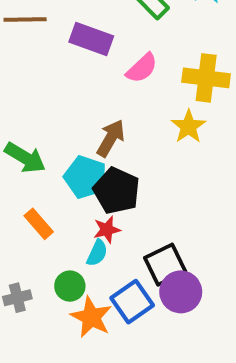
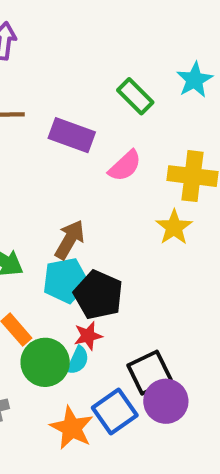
brown arrow: (111, 138) -> (70, 240), moved
cyan pentagon: (85, 177) -> (66, 280), turned -30
green circle: (70, 286) -> (45, 362), moved, size x1.5

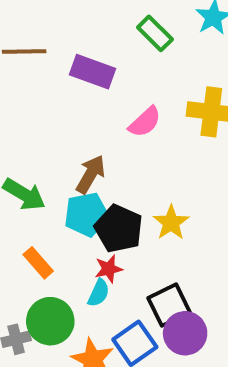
pink semicircle: (125, 166) -> (145, 122), moved
yellow star: (174, 227) -> (171, 223), moved
green circle: (45, 362) -> (50, 321), moved

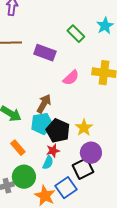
purple circle: (185, 333) -> (91, 153), moved

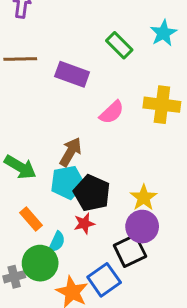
yellow star: (84, 128) -> (144, 198), moved
cyan semicircle: (48, 163) -> (57, 242), moved

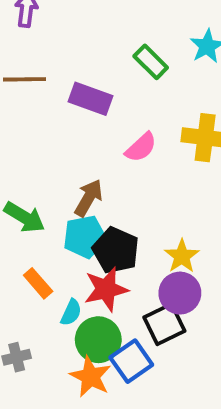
red star: (84, 223) -> (106, 289), size x1.6
green circle: (40, 263) -> (98, 340), moved

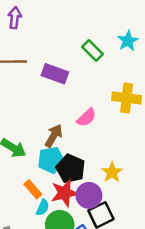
pink semicircle: (141, 147) -> (86, 118), moved
orange rectangle: (38, 283) -> (33, 189), moved
purple circle: (180, 293) -> (89, 195), moved

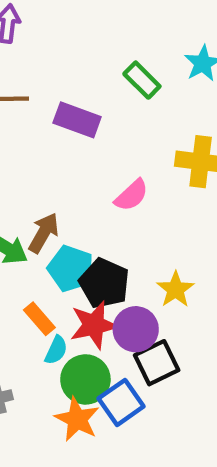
brown arrow: (54, 136) -> (44, 233), moved
cyan pentagon: (51, 160) -> (71, 269), turned 30

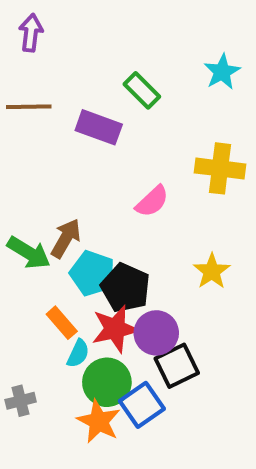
green rectangle: (142, 80) -> (142, 90), moved
yellow star: (175, 289) -> (212, 271), moved

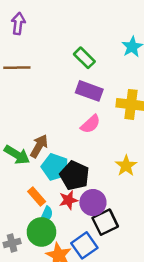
purple rectangle: (99, 127) -> (89, 91), moved
red star: (115, 329) -> (68, 200), size x0.7
green circle: (107, 382) -> (41, 232), moved

